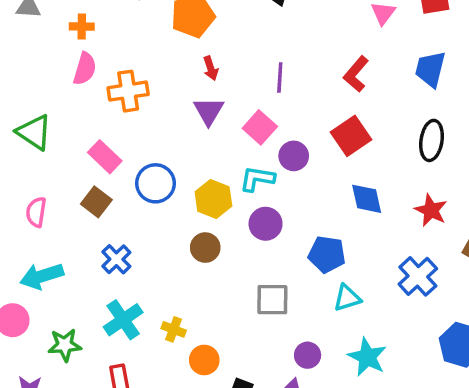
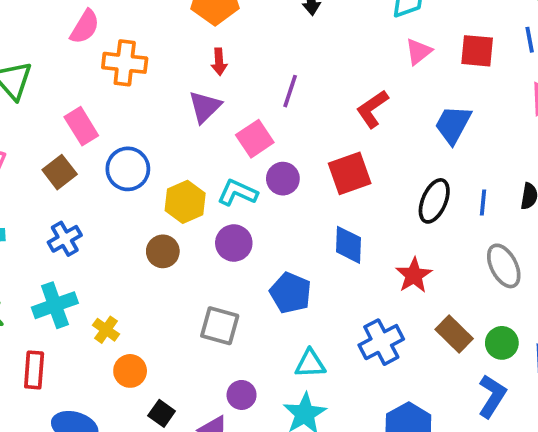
cyan triangle: (347, 298) -> (310, 364), moved

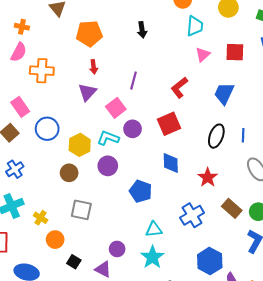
gray square: (220, 326) -> (81, 210), moved

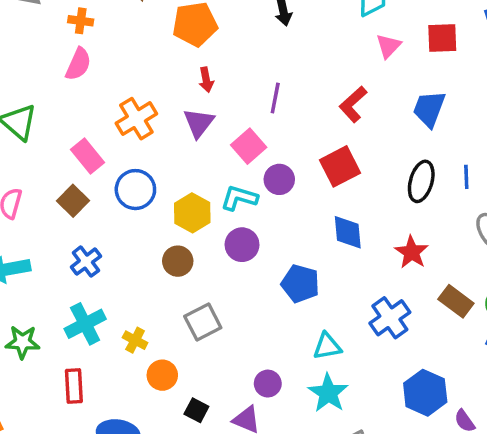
orange cross: (42, 71) -> (136, 119), moved, turned -30
gray square: (81, 210) -> (203, 322), turned -35

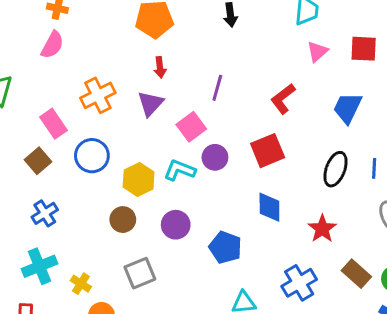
purple circle: (242, 245) -> (176, 225), moved

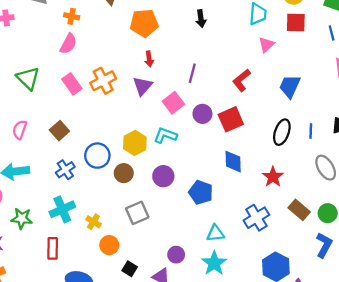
red square: (364, 49) -> (296, 23), moved
pink rectangle: (54, 124) -> (72, 84), moved
blue circle: (92, 156) -> (97, 156), moved
purple circle: (215, 157) -> (202, 114), moved

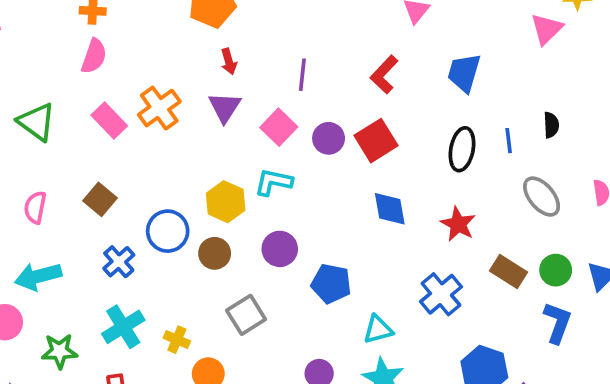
blue pentagon: (201, 192) -> (331, 284), moved

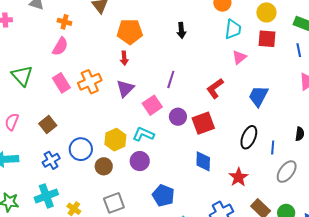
red arrow: (229, 62) -> (124, 58), moved
blue line: (509, 141) -> (273, 147), moved
gray ellipse: (542, 197) -> (287, 172), turned 65
purple circle: (280, 249) -> (140, 161), moved

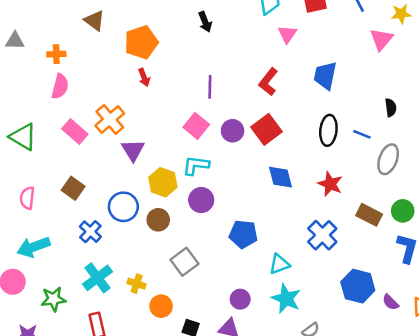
purple triangle: (125, 88) -> (133, 150), moved
blue line: (273, 147) -> (362, 134), turned -56

